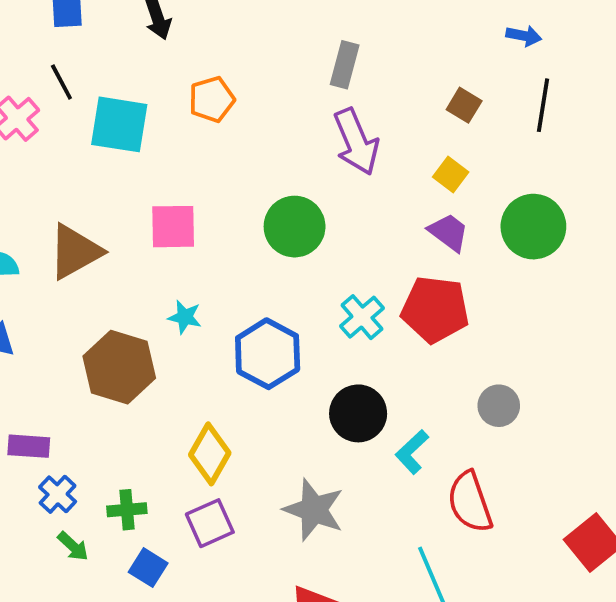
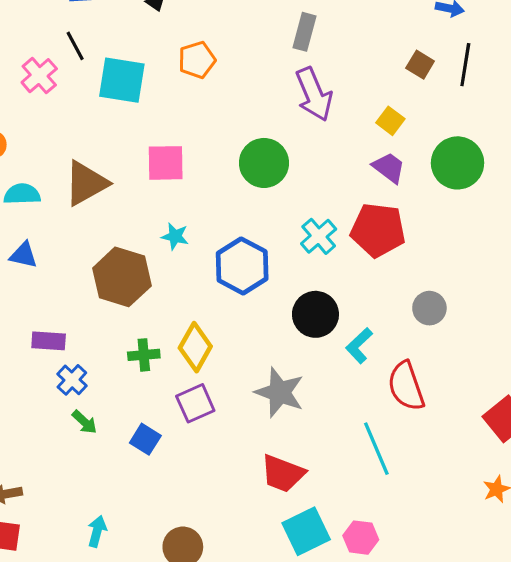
brown square: (464, 105) -> (420, 65), moved
green cross: (127, 510) -> (144, 355), moved

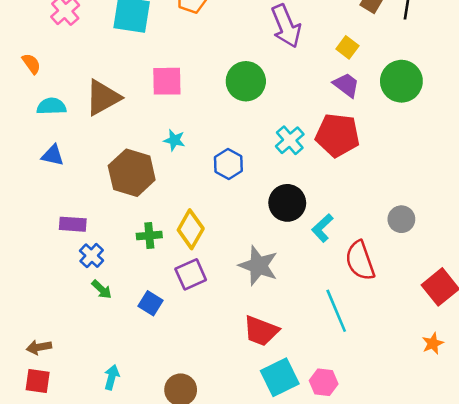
blue hexagon: (242, 266) -> (228, 164), size x0.7
gray circle: (429, 308) -> (401, 219), moved

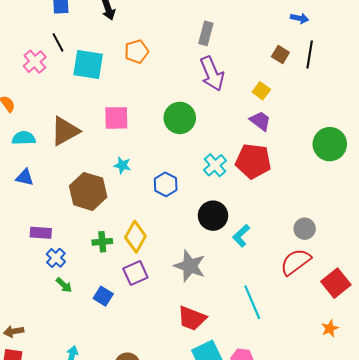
green circle: (401, 81) -> (330, 144), moved
red semicircle: (360, 261) -> (296, 262), moved, turned 72

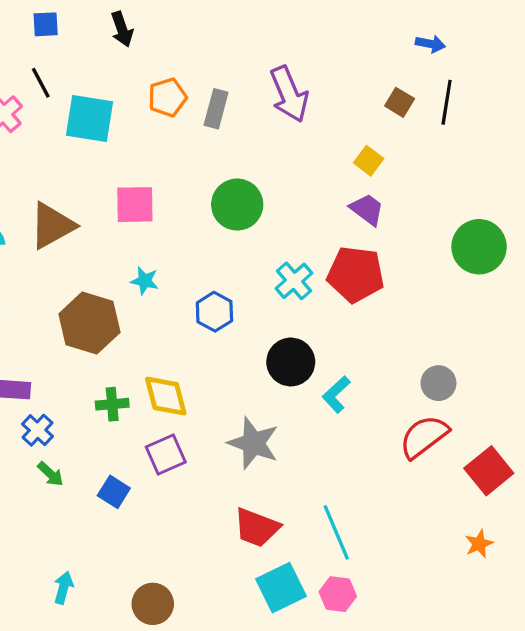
gray rectangle: (206, 33) -> (216, 109), moved
purple arrow: (212, 74) -> (289, 94), moved
yellow diamond: (135, 237) -> (166, 396), turned -44
cyan line: (252, 302) -> (336, 532), moved

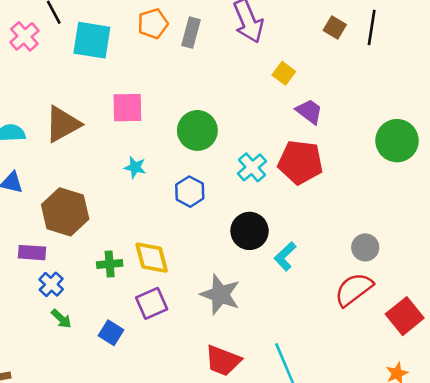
yellow square: (369, 161) -> (284, 73), moved
green circle: (237, 205) -> (197, 130), moved
brown hexagon: (89, 323) -> (65, 212), moved

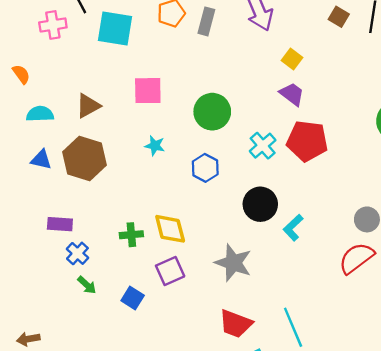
pink cross: (24, 36) -> (53, 25), turned 32
purple trapezoid: (309, 111) -> (292, 94), moved
brown triangle: (63, 124) -> (88, 106), size x0.7
brown hexagon: (65, 212) -> (85, 159), moved

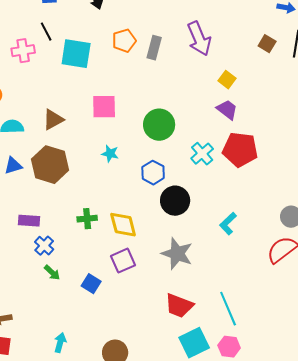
blue triangle: (41, 160) -> (13, 166), turned -30
black circle: (260, 204) -> (175, 201), moved
green cross: (131, 235) -> (87, 219), moved

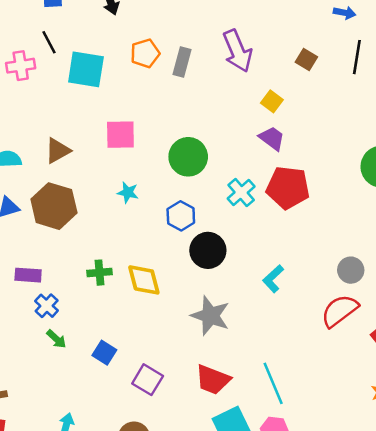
brown square: (267, 44) -> (306, 59), moved
purple square: (123, 261) -> (148, 380), moved, turned -35

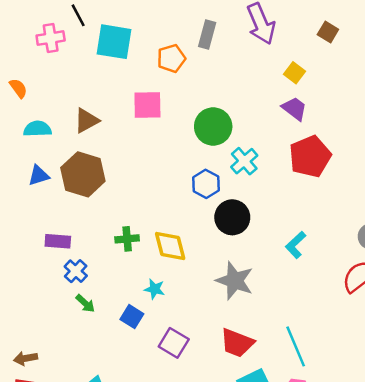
orange pentagon: (145, 53) -> (171, 58), moved
red pentagon: (288, 188) -> (310, 156), turned -30
cyan star: (128, 192) -> (155, 289), moved
cyan cross: (241, 192) -> (244, 161), moved

